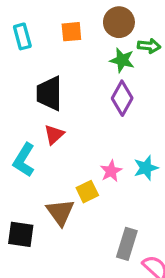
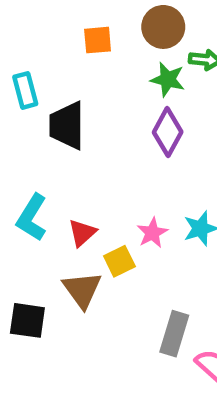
cyan rectangle: (22, 36) -> (25, 90), moved
red triangle: (54, 135) -> (82, 233), moved

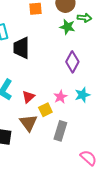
purple diamond: (168, 132) -> (72, 62), moved
gray rectangle: (174, 334) -> (60, 131), moved

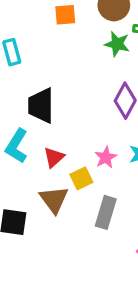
black trapezoid: (21, 48) -> (41, 106), moved

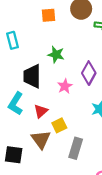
green star: (117, 44) -> (56, 55), moved
pink star: (106, 157) -> (65, 86), moved

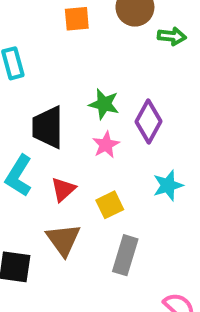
green star: (56, 55) -> (104, 104), moved
yellow square: (59, 125) -> (110, 205), moved

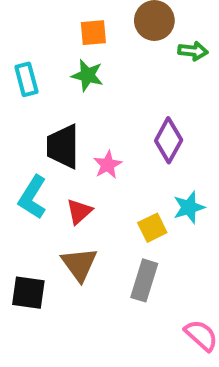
green star: (104, 104) -> (87, 75), moved
pink star: (106, 145) -> (108, 165), moved
yellow square: (110, 205) -> (152, 228), moved

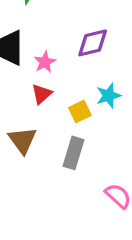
purple diamond: (169, 140) -> (93, 43), turned 48
red triangle: (79, 211) -> (42, 94), moved

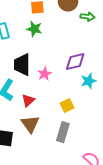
red triangle: (42, 94) -> (28, 100), moved
cyan star: (109, 96) -> (88, 81), moved

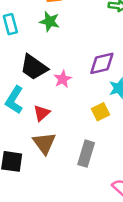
black trapezoid: (22, 65) -> (34, 67), turned -55
yellow square: (67, 105) -> (101, 112), moved

